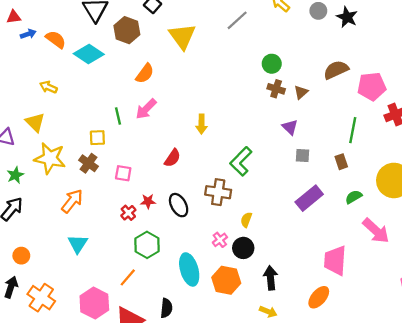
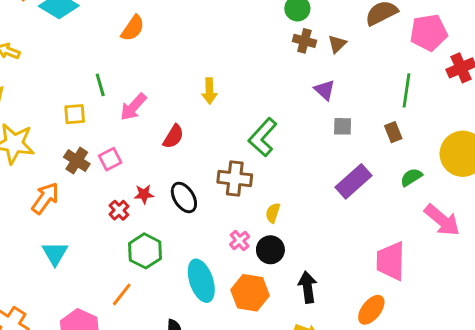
pink arrow: (146, 109) -> (133, 107), moved
brown cross: (88, 163) -> (77, 161), moved
pink square: (123, 173) -> (110, 159), turned -35

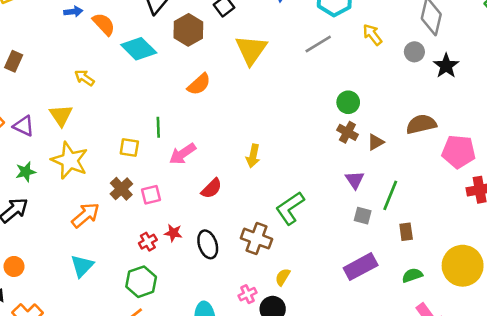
green line: (406, 90) -> (390, 195), moved
green hexagon: (145, 251) -> (141, 282), moved

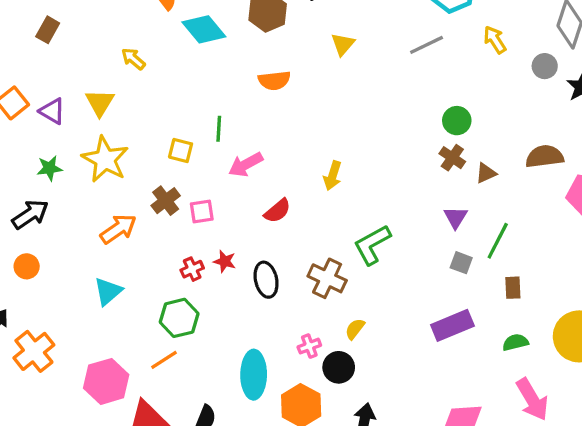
yellow triangle: (251, 50) -> (343, 44), size x0.6
orange semicircle: (199, 84) -> (274, 81), turned 30
orange circle: (14, 266) -> (27, 266), moved

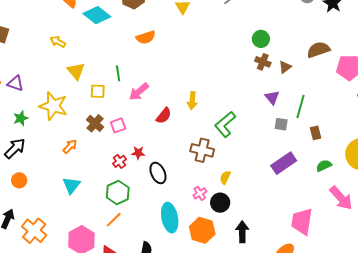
yellow triangle: (100, 103) -> (76, 71), moved
yellow arrow: (333, 176) -> (192, 101), moved
orange arrow: (118, 229) -> (70, 146), size x0.7
black ellipse: (266, 280) -> (158, 173), moved

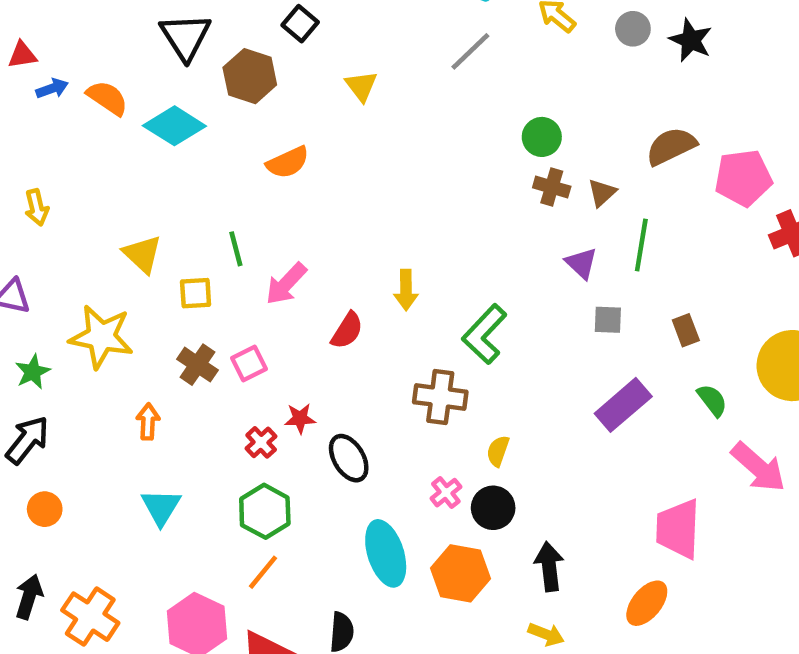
yellow arrow: (58, 42) -> (37, 208), moved, turned -126
green line: (301, 106) -> (641, 245), moved
orange arrow: (70, 146) -> (148, 422), turned -35
green semicircle: (324, 166) -> (712, 400), turned 84

